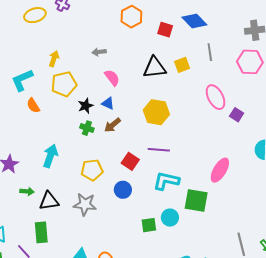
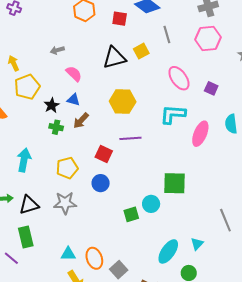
yellow arrow: (54, 59) -> (14, 63), turned -35
purple square: (237, 115) -> (211, 88), moved
pink ellipse: (220, 170) -> (200, 134), moved
cyan L-shape: (166, 181) -> (173, 114), moved

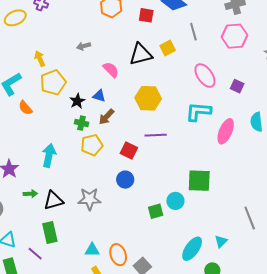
pink semicircle: (74, 74) -> (111, 70), moved
yellow pentagon: (67, 168) -> (92, 145), moved

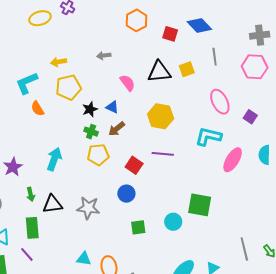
yellow arrow: (40, 59) -> (59, 62), turned -84
green arrow: (30, 194) -> (31, 194), turned 72
green square: (156, 211) -> (138, 227), moved
green rectangle: (50, 232) -> (32, 228), moved

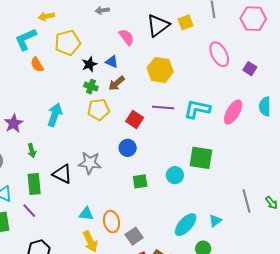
yellow arrow: (59, 62) -> (46, 16), moved
black triangle: (159, 72) -> (158, 25), turned -30
cyan L-shape: (208, 137) -> (197, 109), moved
black triangle: (52, 204) -> (62, 174), moved, turned 35

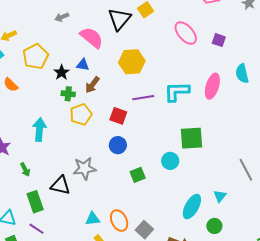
pink semicircle: (127, 37) -> (92, 38), size x1.4

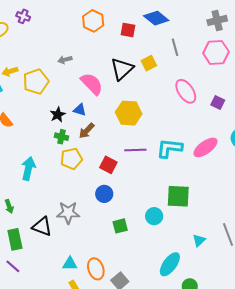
yellow pentagon: (35, 57) -> (36, 82), moved
pink ellipse: (212, 86) -> (205, 147), turned 30
cyan triangle: (220, 196) -> (199, 240), moved

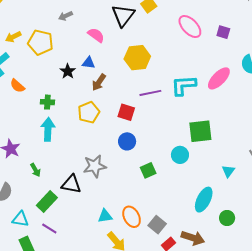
yellow pentagon: (36, 82) -> (40, 42), turned -30
pink semicircle: (92, 84) -> (96, 35), size x0.7
green cross: (62, 137) -> (47, 102), moved
green rectangle: (15, 239) -> (47, 202), turned 65

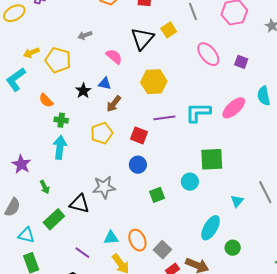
orange semicircle: (17, 86) -> (46, 100), moved
purple line: (49, 228) -> (82, 253), moved

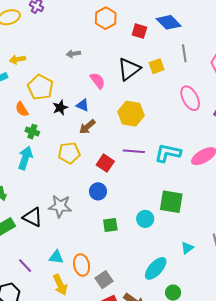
yellow pentagon: (58, 60) -> (40, 87), moved

